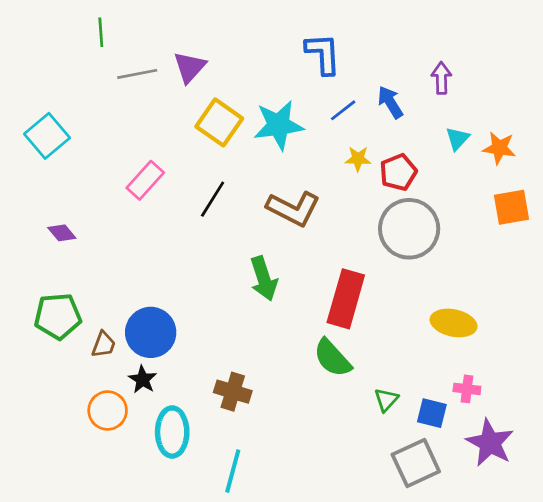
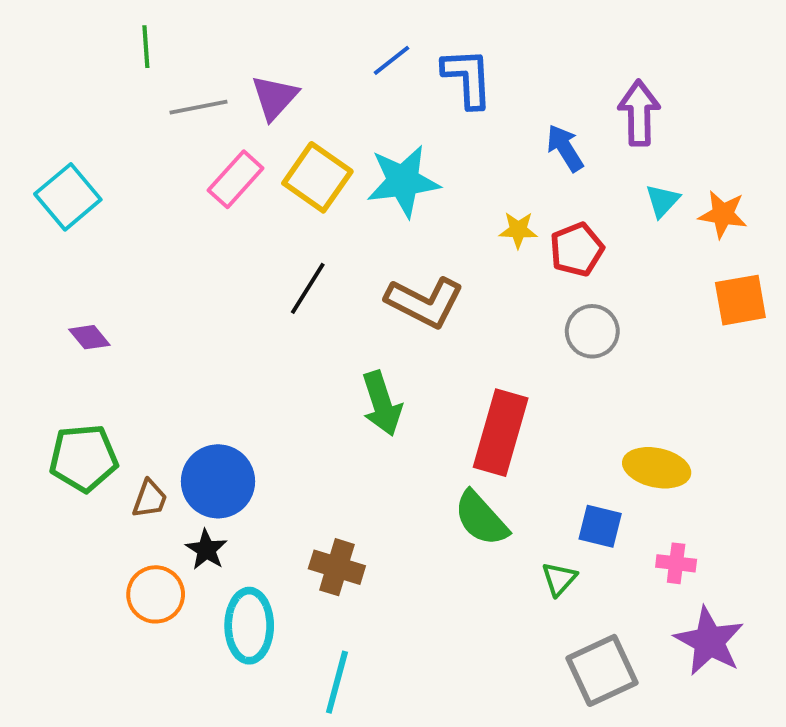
purple arrow: (441, 78) -> (639, 113), size x1.4
blue line: (343, 110) -> (391, 60), moved
pink rectangle: (145, 180) -> (236, 179), moved
gray circle: (409, 229) -> (592, 331), size x0.6
blue square: (432, 413) -> (600, 526), moved

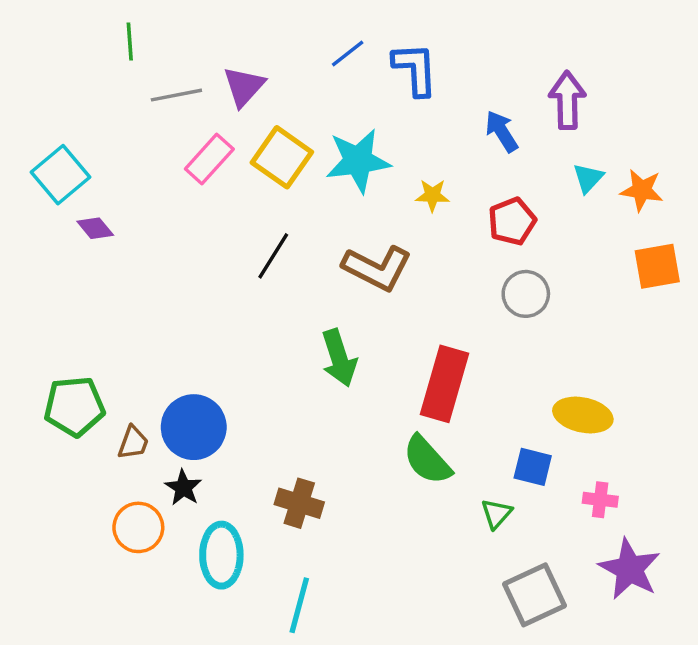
yellow star: (518, 230) -> (432, 195), moved
purple diamond: (89, 337) -> (95, 228), moved

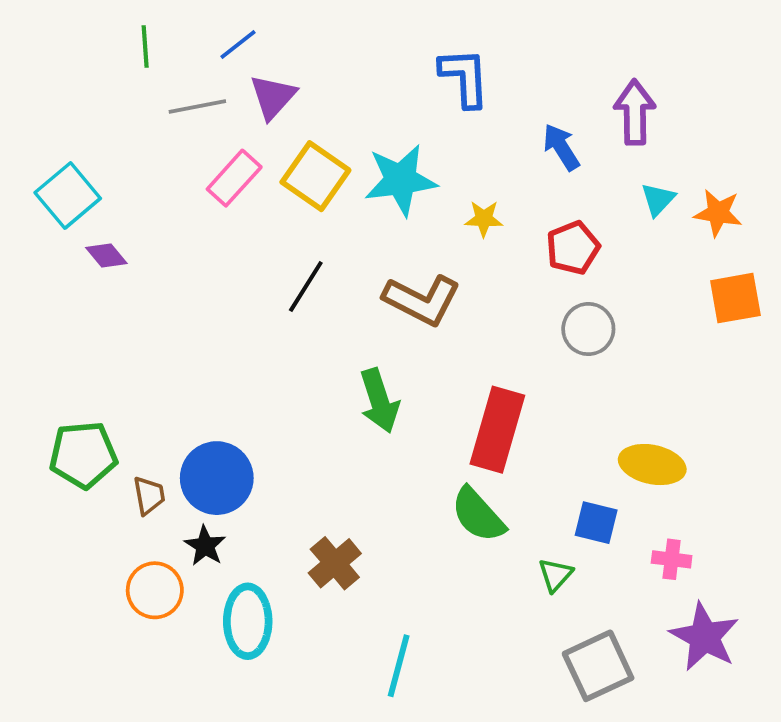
blue line: (348, 54) -> (238, 45), moved
brown trapezoid: (133, 443) -> (149, 495), turned -30
brown cross: (299, 503) -> (335, 563), turned 33
cyan line: (299, 605) -> (399, 666), moved

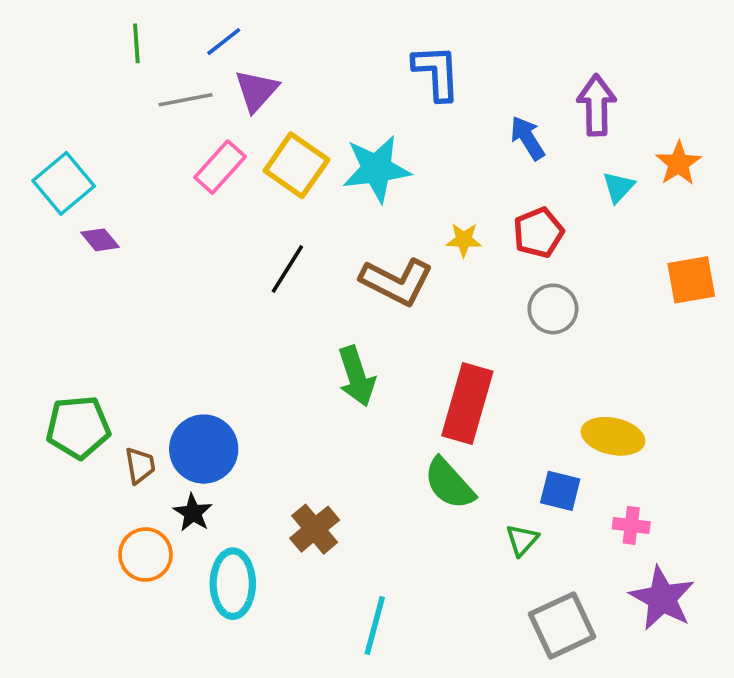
orange star: (718, 213) -> (678, 163), moved, turned 30
yellow star: (484, 219) -> (464, 240), moved

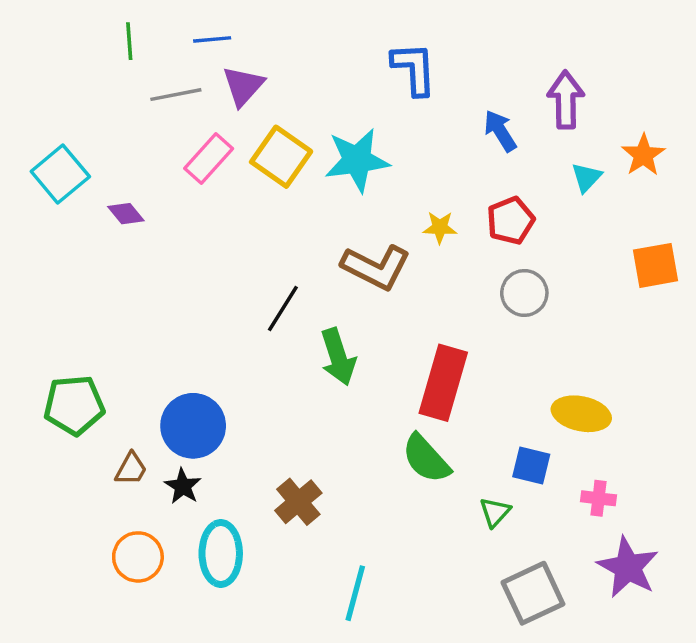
blue line: (224, 42) -> (212, 39), turned 33
purple diamond: (100, 240) -> (126, 214), moved
black line: (287, 269) -> (283, 309), moved
brown trapezoid: (140, 465) -> (131, 469), moved, turned 39
orange circle: (145, 555) -> (138, 557), moved

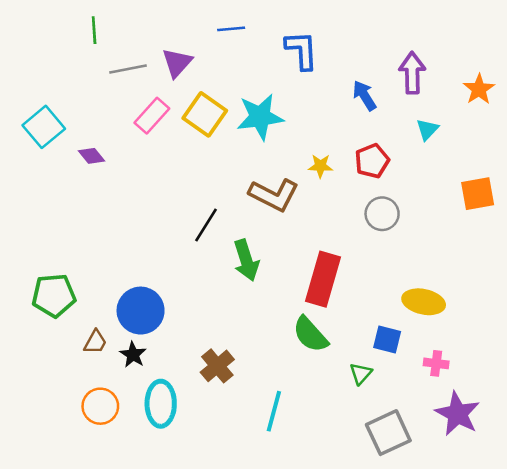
blue line: (212, 39) -> (231, 29), moved
orange star: (643, 155) -> (479, 89), moved
cyan line: (355, 593) -> (274, 411), moved

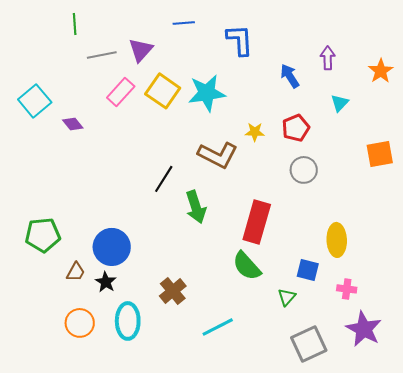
purple arrow: (412, 73) -> (328, 58), size x0.7
yellow ellipse: (424, 302) -> (337, 240), turned 76
cyan line: (274, 411) -> (218, 327), turned 48

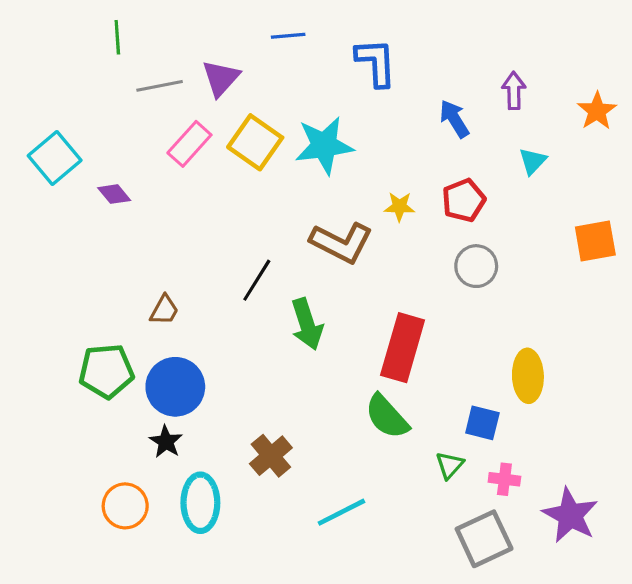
green pentagon: (43, 235) -> (106, 371), moved
brown trapezoid: (76, 272) -> (164, 310), moved
pink cross: (347, 289) -> (504, 479), moved

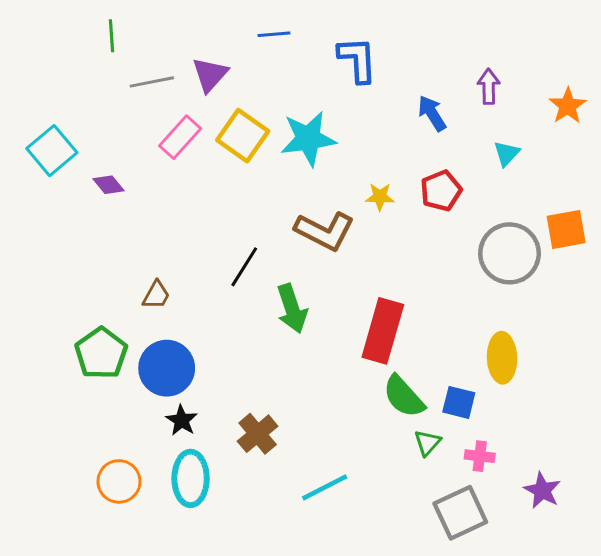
gray circle: (476, 266) -> (510, 253), moved, size x1.5
green pentagon: (106, 371) -> (101, 353), turned -30
green semicircle: (387, 417) -> (404, 396), moved
black star: (166, 442) -> (182, 420), moved
purple star: (570, 515) -> (542, 490), size x0.7

